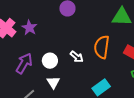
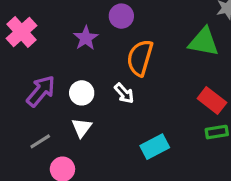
purple star: (29, 28) -> (86, 38), moved
orange semicircle: (102, 47) -> (140, 58), moved

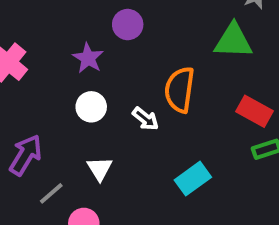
orange semicircle: (140, 58) -> (180, 90), moved
purple arrow: (41, 91) -> (26, 155), moved
white circle: (82, 93) -> (91, 107), moved

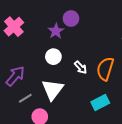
purple circle: (128, 25) -> (71, 18), moved
orange semicircle: (180, 90) -> (105, 69), moved
white triangle: (100, 169) -> (53, 90), size x1.6

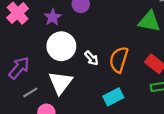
purple star: (56, 31) -> (53, 17), moved
white circle: (53, 57) -> (61, 46), size x1.6

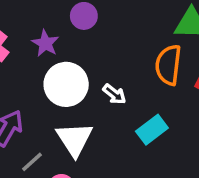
orange semicircle: (119, 60) -> (168, 65), moved
cyan rectangle: (113, 97) -> (152, 130), moved

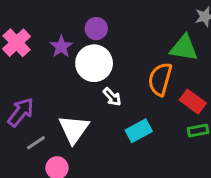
white circle: (66, 84) -> (94, 63), moved

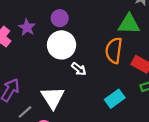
purple star: (61, 47) -> (27, 27), moved
cyan rectangle: (139, 131) -> (115, 99), moved

